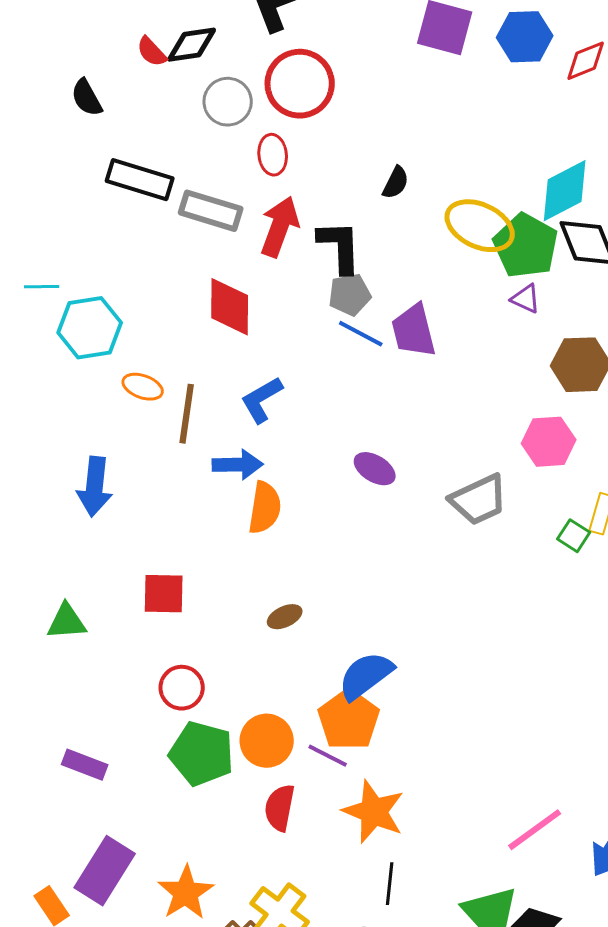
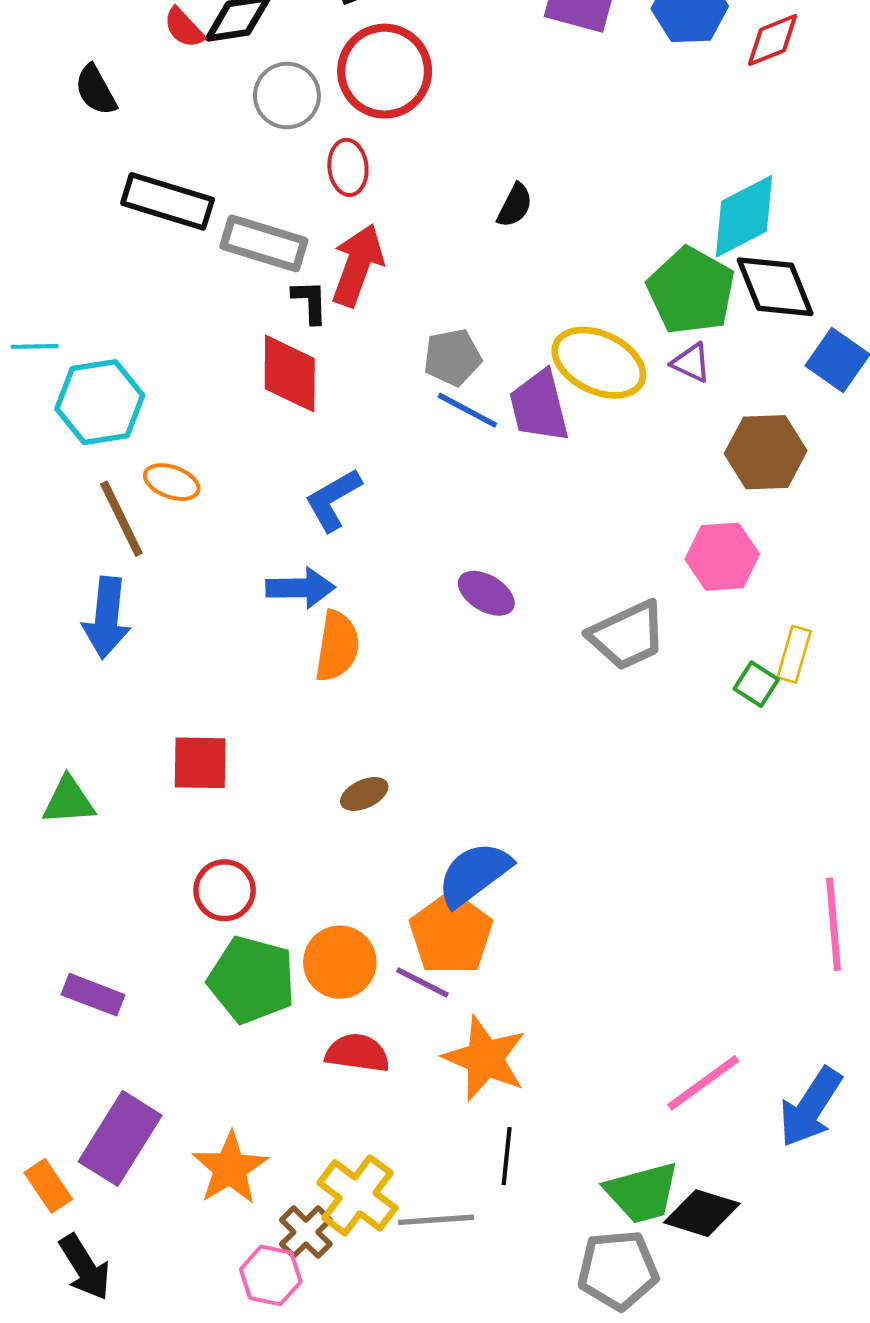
yellow ellipse: (480, 226) -> (599, 363), moved
black L-shape: (340, 247) -> (310, 302), moved, size x0.6
brown line: (187, 414) -> (121, 519), moved, turned -34
red semicircle: (280, 808) -> (357, 1053), turned 87

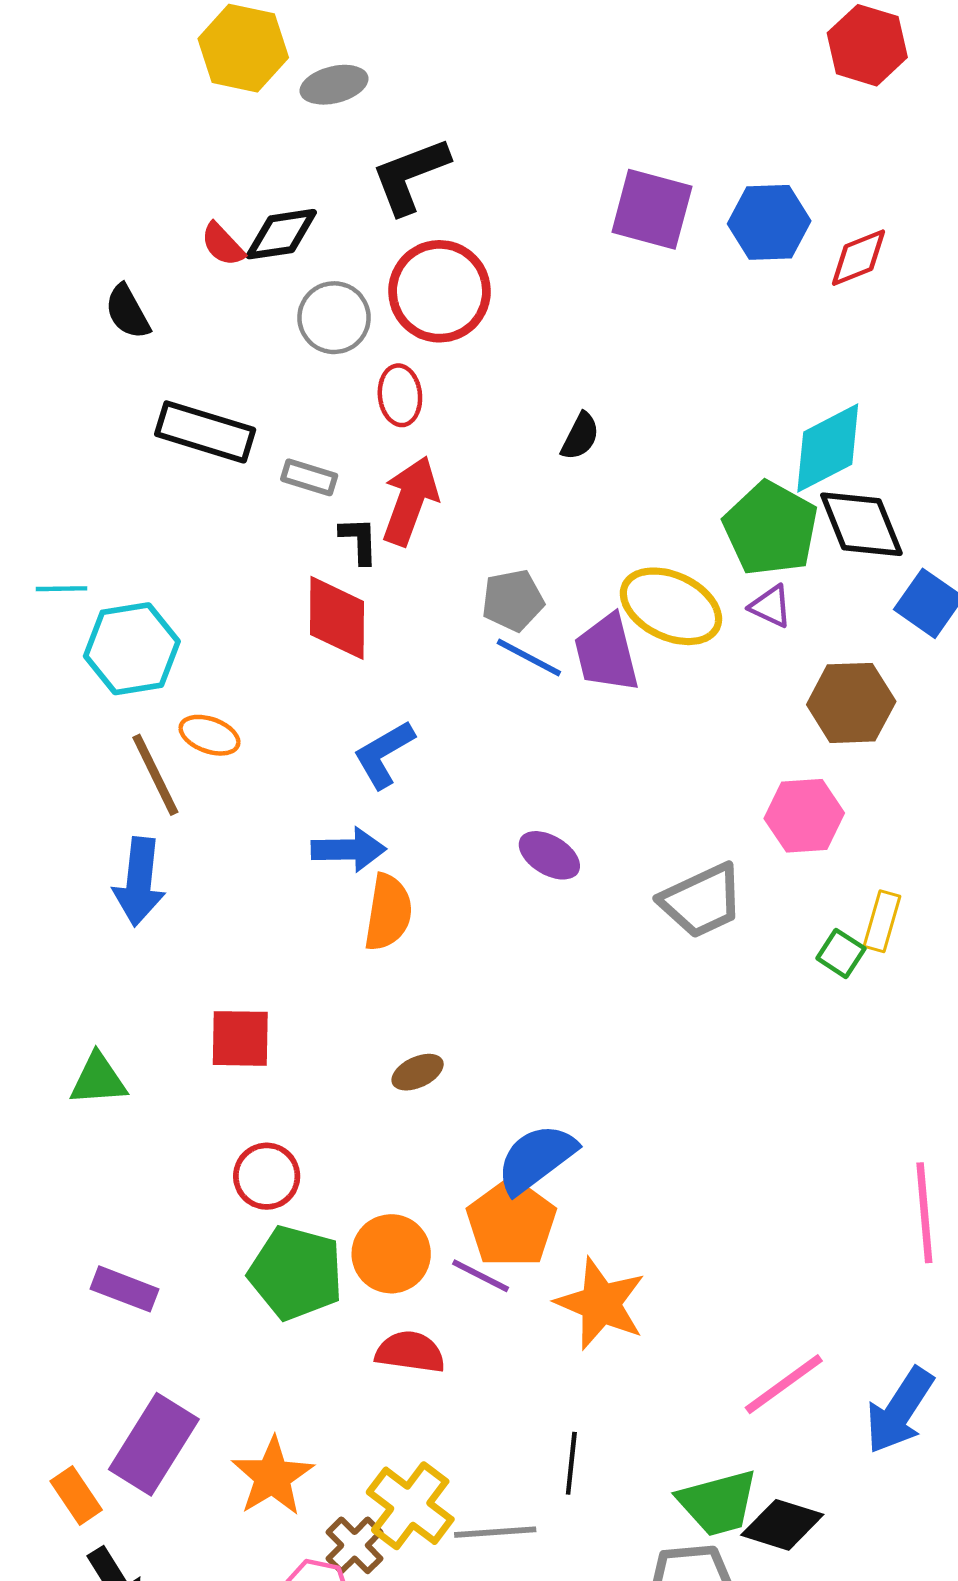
gray rectangle: (264, 243) -> (309, 477), size x0.6
orange star: (485, 1058) -> (601, 1304), moved

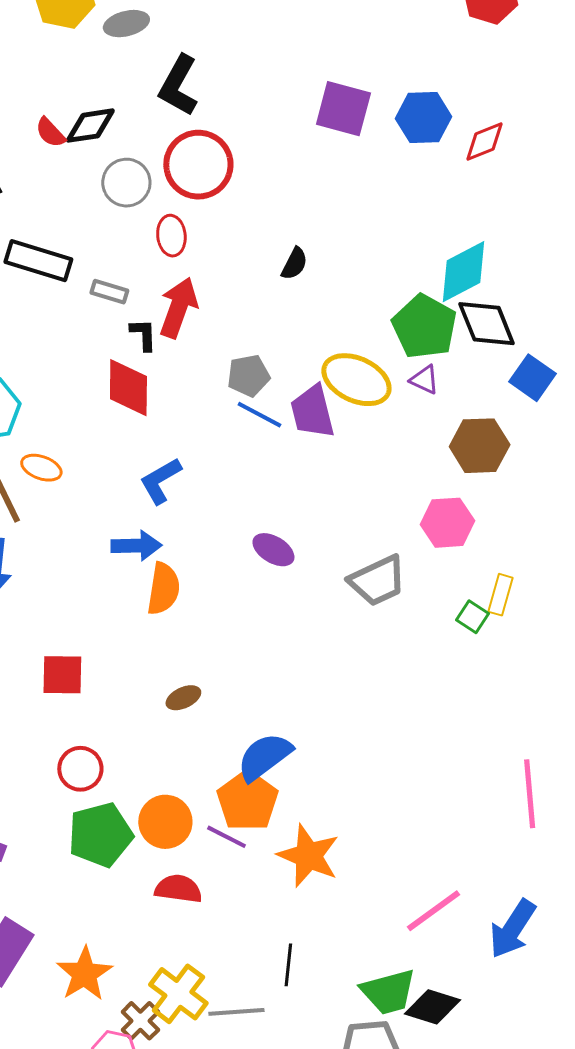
black L-shape: (410, 176) -> (178, 86), turned -40
green pentagon: (296, 1273) -> (100, 835), turned -30

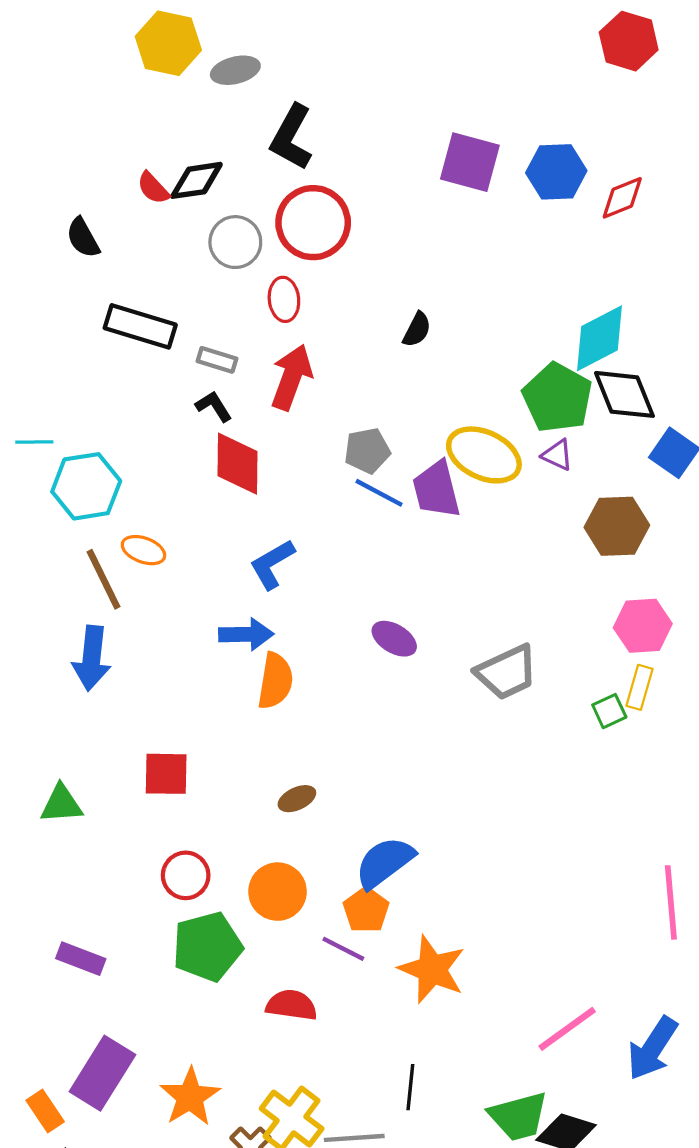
black L-shape: (143, 335) -> (214, 406), moved, turned -30
pink hexagon: (448, 523) -> (643, 626), moved
green square: (473, 617) -> (609, 711), turned 32
orange pentagon: (247, 801) -> (366, 910), size x0.7
orange circle: (165, 822) -> (277, 892), moved

